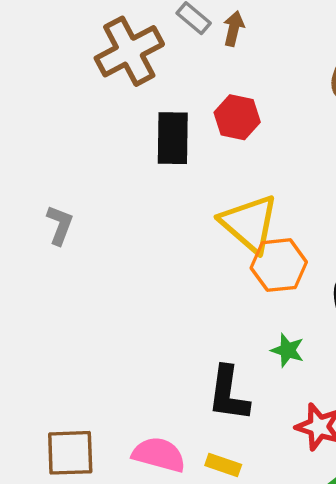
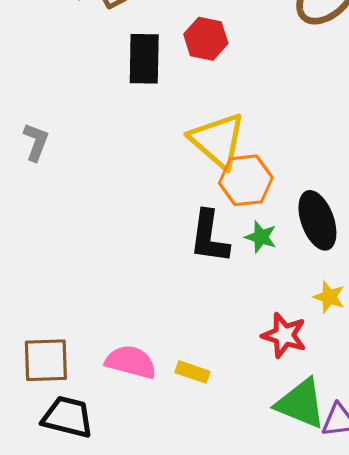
green star: (288, 350) -> (261, 237), moved
black L-shape: (228, 394) -> (209, 237), moved

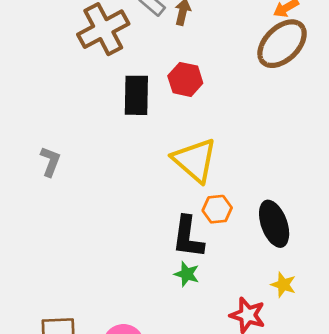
orange hexagon: (246, 180) -> (217, 209), moved, size x0.7
green star: (261, 237) -> (187, 274), moved

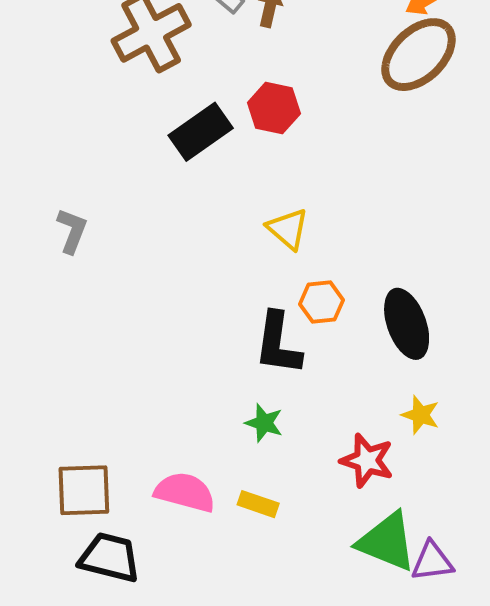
black rectangle: (136, 95) -> (201, 132), turned 54
yellow triangle: (195, 160) -> (288, 229), size x0.6
green star: (187, 274) -> (264, 423), moved

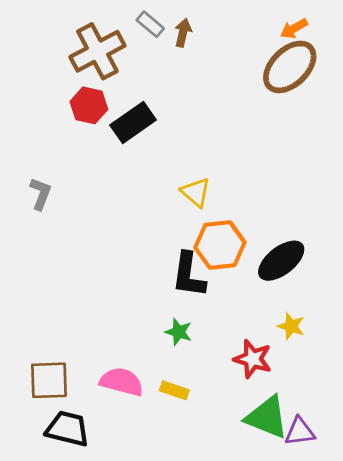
red hexagon: (274, 108) -> (89, 105), moved
orange hexagon: (321, 302) -> (220, 245), size x1.6
black ellipse: (407, 324) -> (281, 261), turned 72

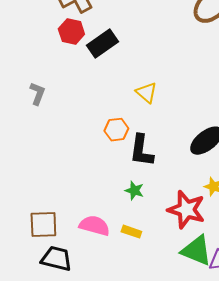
orange hexagon: (220, 245) -> (116, 130), moved, size x0.7
red star: (253, 359) -> (186, 210), size x1.4

